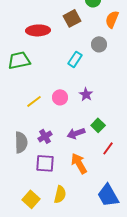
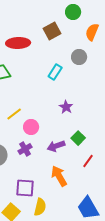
pink circle: (60, 97) -> (31, 127), moved
purple square: (45, 163) -> (25, 188), moved

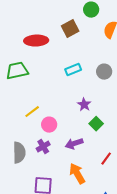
gray circle: (79, 57) -> (104, 72), moved
cyan rectangle: (55, 72) -> (73, 70), turned 35
green square: (78, 138) -> (96, 124), moved

